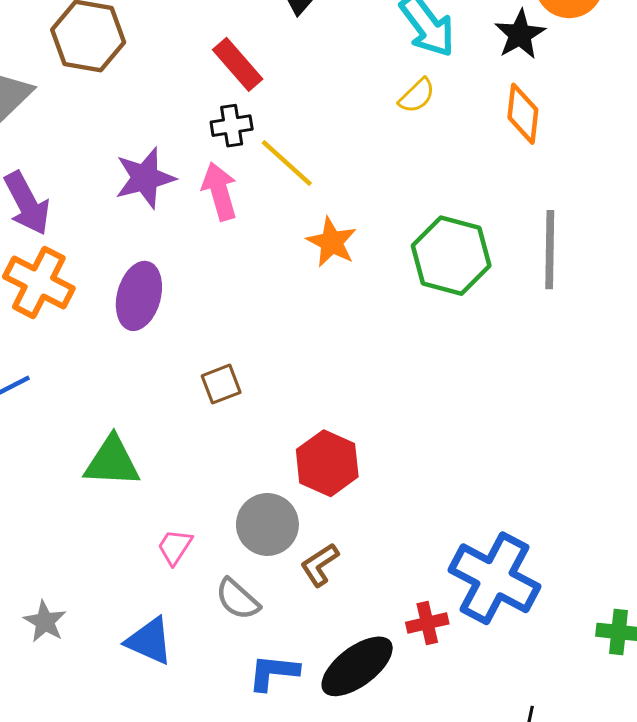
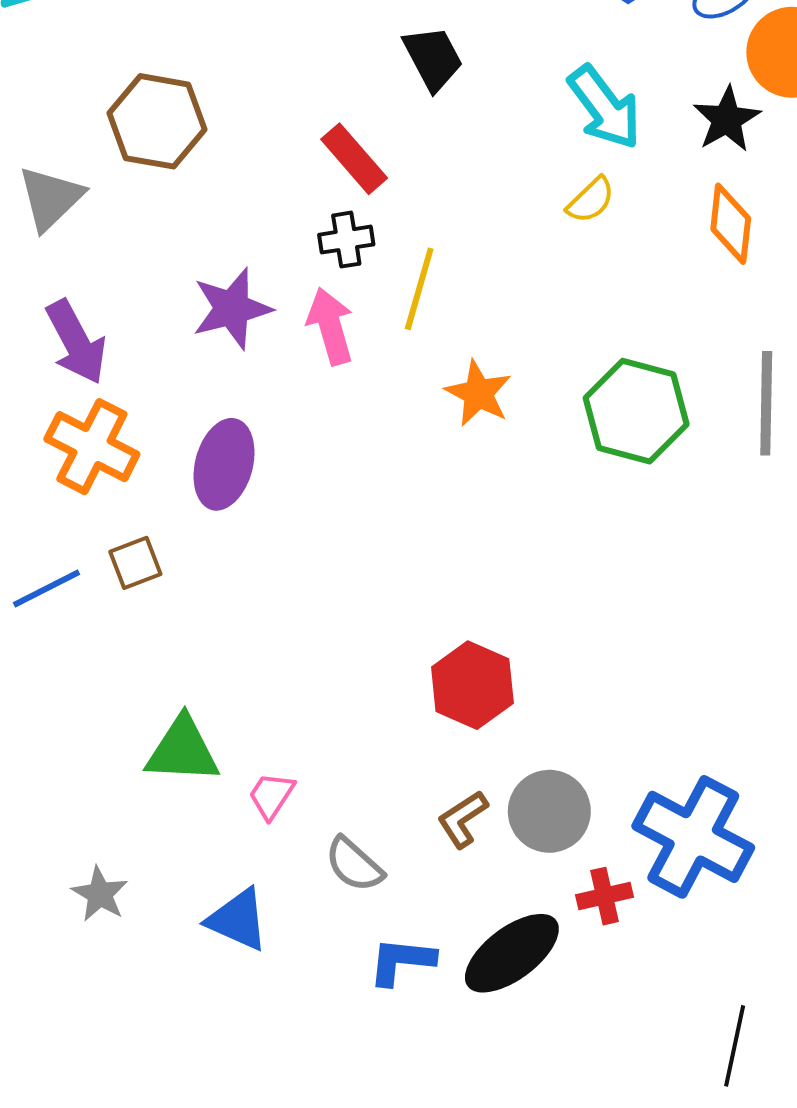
yellow line: (287, 163) -> (419, 289), turned 64
brown square: (221, 384) -> (135, 563), moved
green triangle: (112, 462) -> (183, 750), moved
gray circle: (267, 524) -> (549, 811), moved

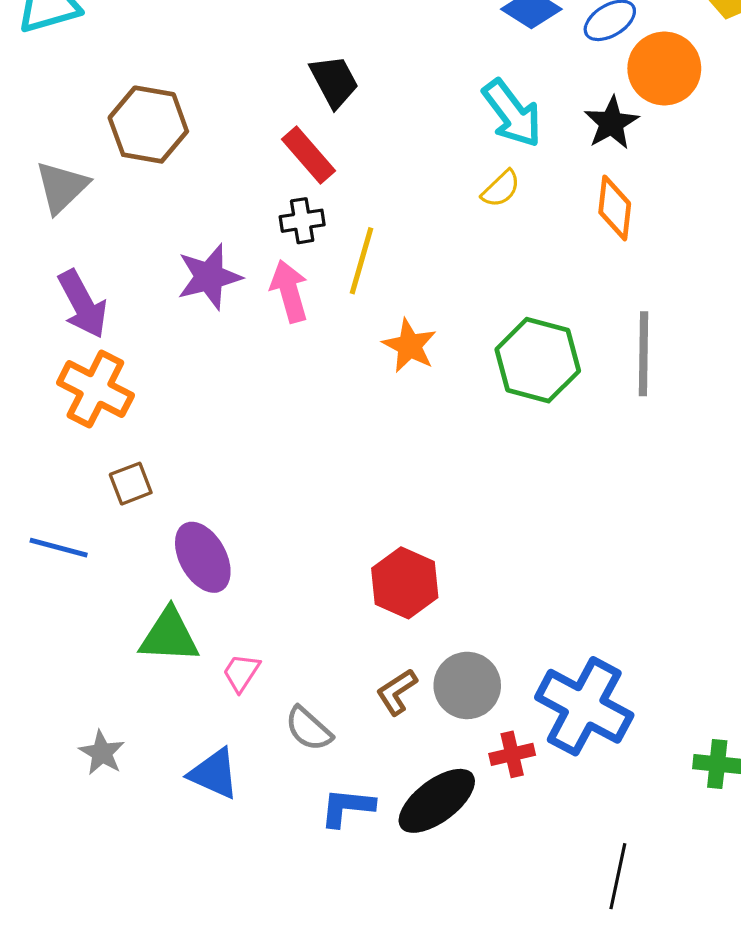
black trapezoid: (433, 58) -> (334, 81), moved
purple ellipse: (224, 464) -> (203, 557), moved, turned -44
blue line: (47, 589) -> (59, 548), moved, turned 42

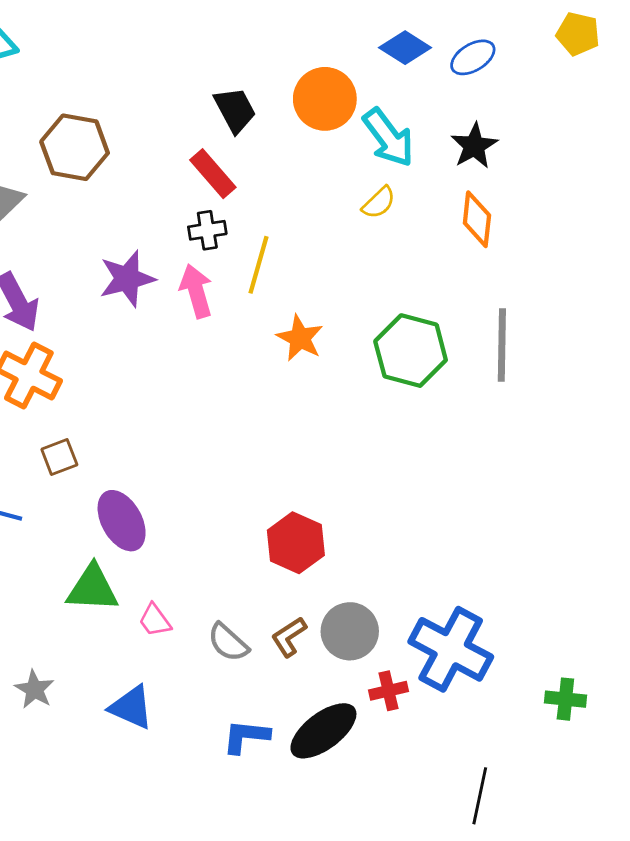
orange circle: (664, 68) -> (325, 99), moved
pink trapezoid: (241, 673) -> (155, 620), turned -69
gray semicircle: (309, 729) -> (228, 642), moved

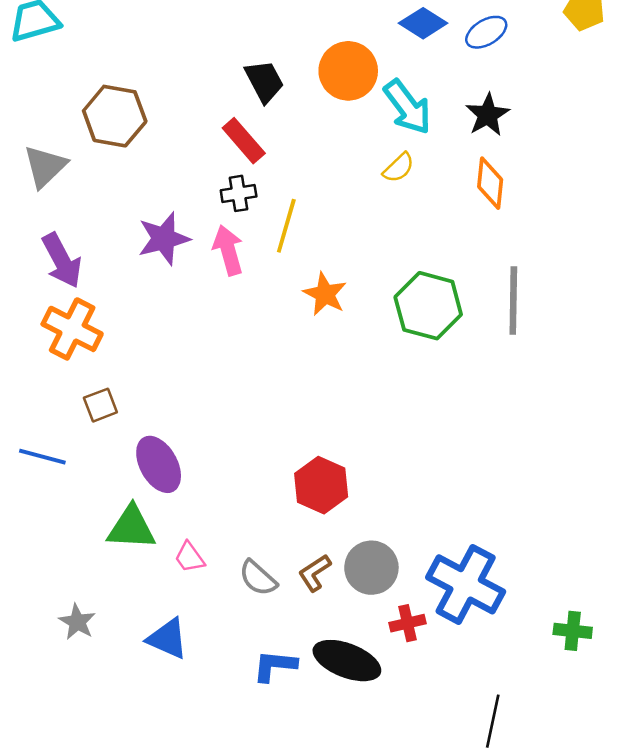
black ellipse: (323, 731) -> (347, 661), turned 58

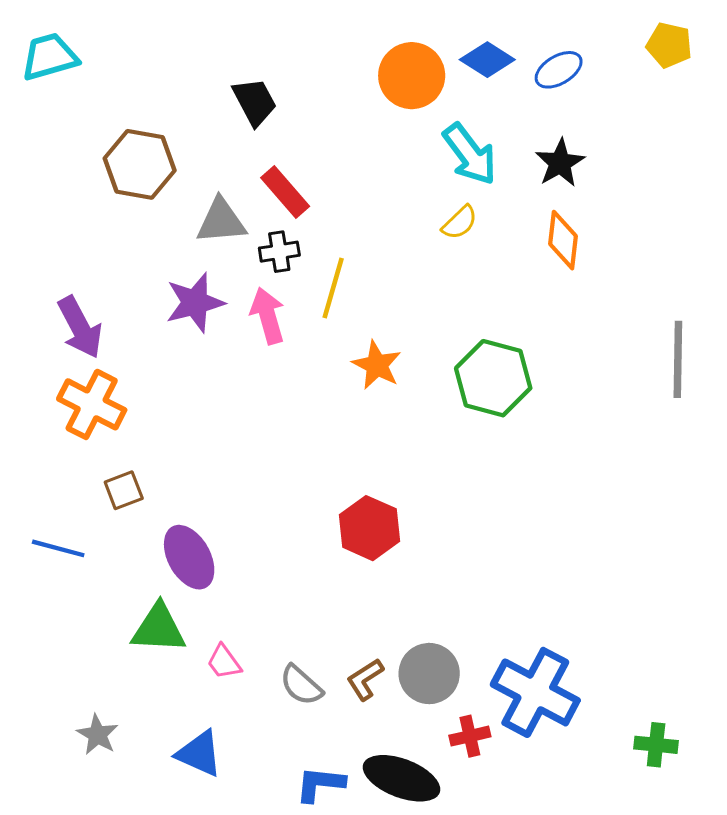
orange circle: (348, 71) -> (412, 76), moved
black trapezoid: (264, 81) -> (255, 102), moved
gray triangle: (45, 166) -> (221, 221), moved, turned 39
gray line: (513, 301) -> (678, 359), moved
red hexagon: (321, 485) -> (369, 528), moved

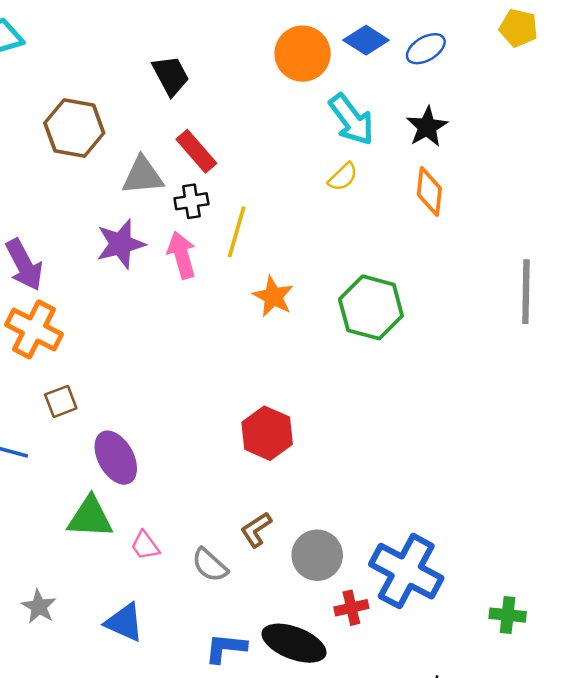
brown L-shape: (365, 679) -> (256, 530), moved

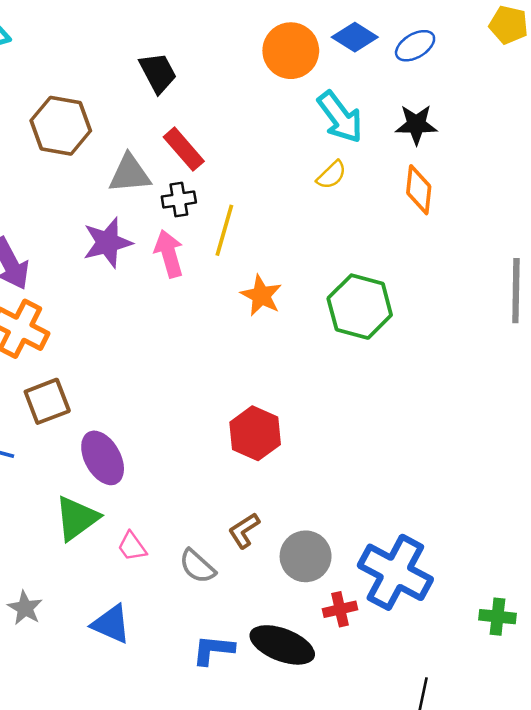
black star: (427, 127) -> (416, 124), turned 30
brown square: (61, 401) -> (47, 401), size x1.4
green triangle: (90, 517) -> (77, 518), turned -39

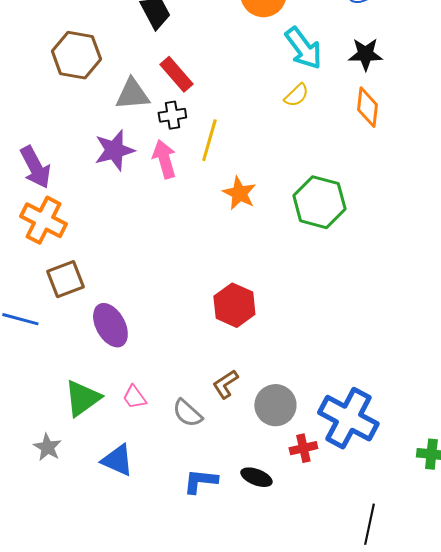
green triangle: (77, 518) -> (82, 398), moved
black ellipse: (282, 645) -> (256, 477), size x0.6

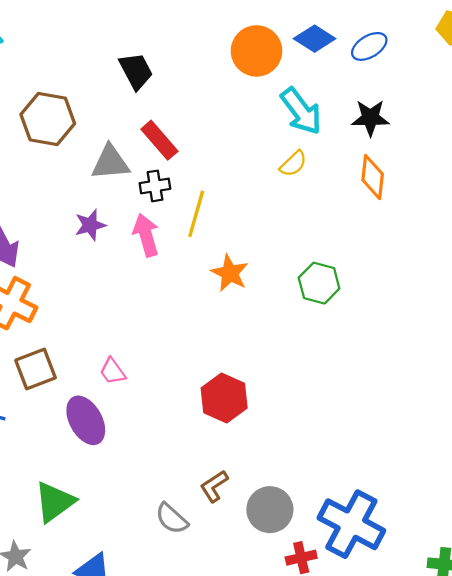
purple star: (114, 150) -> (90, 225), size x0.7
green hexagon: (319, 202) -> (319, 283), size x0.7
pink trapezoid: (134, 397) -> (113, 371), moved

